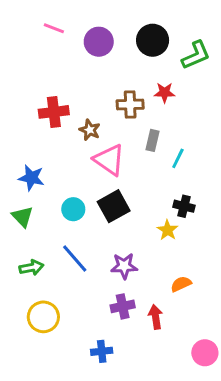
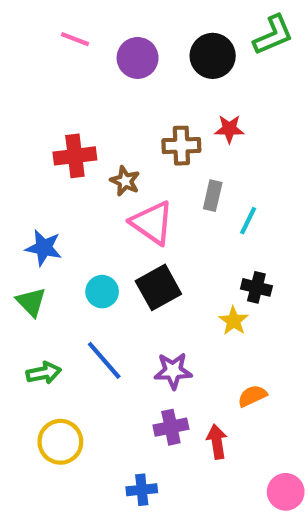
green L-shape: (196, 55) -> (273, 35), moved

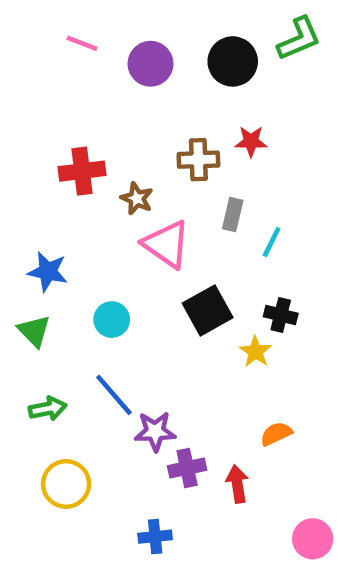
black square: (158, 287) -> (208, 310), moved
purple star: (173, 371) -> (155, 431), moved

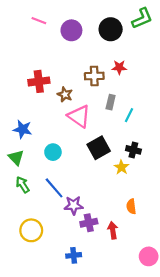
green arrow: (48, 409) -> (23, 185), moved, turned -112
orange semicircle: (276, 434) -> (131, 206), turned -72

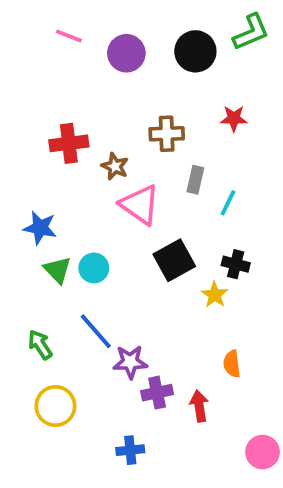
red star: (119, 67) -> (234, 118), moved
green triangle: (16, 158) -> (57, 270), moved
green arrow: (23, 185) -> (40, 345), moved

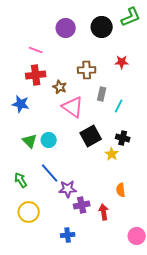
pink line: (69, 36) -> (36, 50), moved
blue star: (40, 228) -> (21, 104), moved

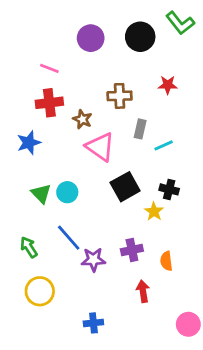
green L-shape: (131, 17) -> (180, 23), turned 75
blue star: (21, 104) -> (29, 143), turned -30
cyan line: (119, 106) -> (164, 145), turned 40
purple cross: (82, 205) -> (132, 250), moved

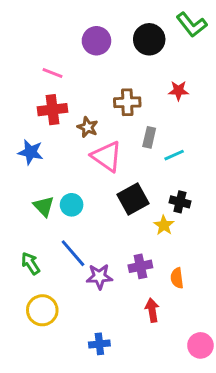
blue star: (29, 143) -> (31, 152), turned 30

